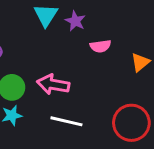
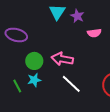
white line: (66, 121) -> (71, 84), turned 30

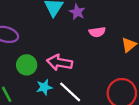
cyan star: (34, 80) -> (44, 87), moved

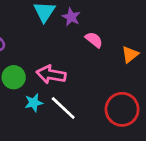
pink semicircle: (97, 32) -> (94, 40), turned -133

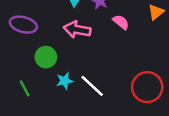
orange triangle: (130, 54) -> (156, 12), moved
pink arrow: (51, 75) -> (77, 30), moved

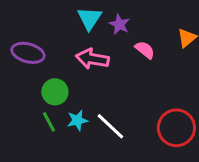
green line: (25, 88) -> (49, 122), moved

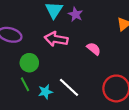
pink semicircle: (145, 50) -> (94, 49), moved
cyan star: (77, 120) -> (45, 92), moved

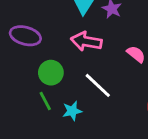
white line: (69, 87) -> (98, 85), moved

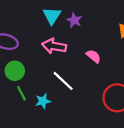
green circle: (51, 73) -> (15, 71), moved

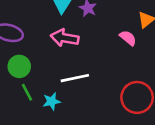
pink semicircle: (93, 56) -> (128, 38), moved
white line: (63, 81) -> (75, 78), turned -55

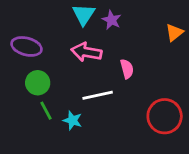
pink semicircle: (128, 38) -> (127, 69), moved, turned 36
cyan star: (52, 101) -> (73, 120), turned 30

